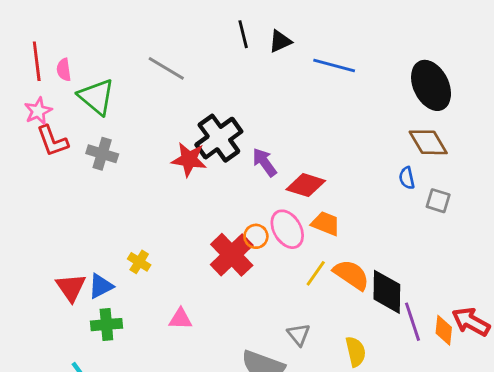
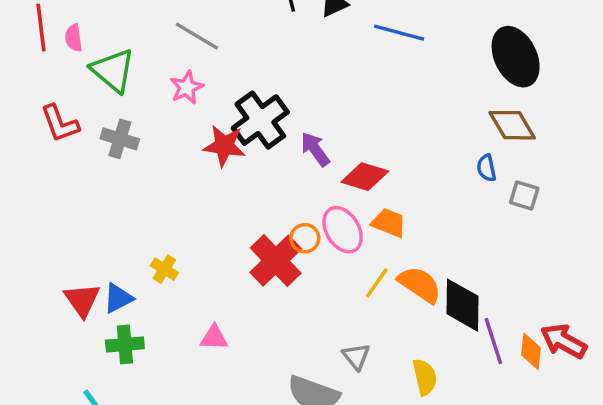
pink star: (38, 111) -> (187, 87), moved

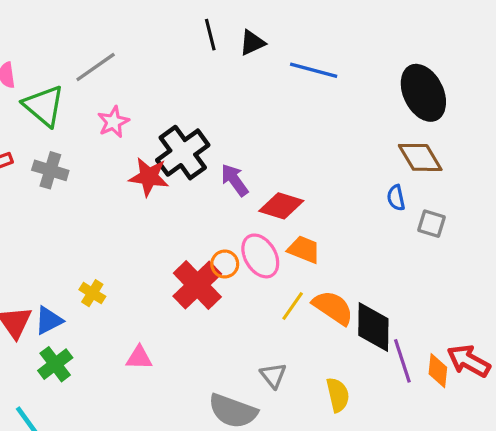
gray line: (197, 36) -> (96, 67), moved, turned -66
green cross: (125, 344) -> (55, 364), turned -32

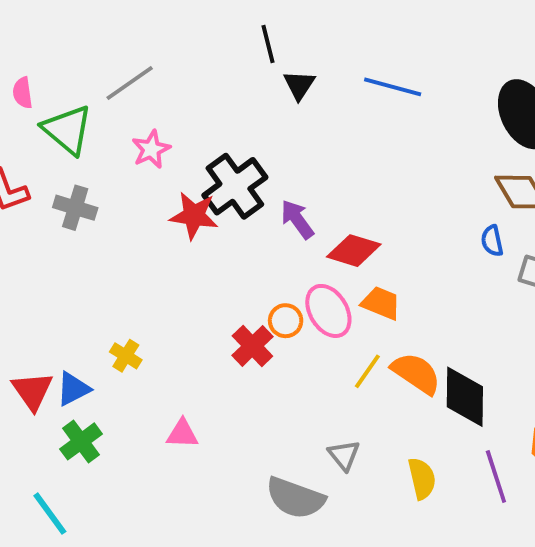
black triangle: (252, 43) -> (299, 85), moved, turned -32
red cross: (197, 285) -> (252, 346), size x0.7
purple line: (402, 361) -> (496, 477), moved

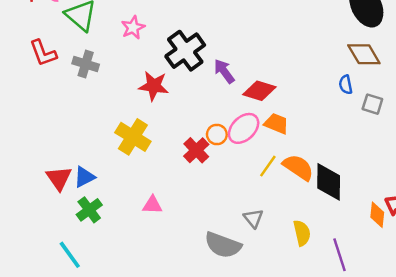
red star: (194, 215) -> (154, 86), moved
pink ellipse: (328, 311) -> (244, 128), turned 76
yellow cross: (126, 356) -> (133, 137), moved, size x1.8
purple line: (496, 477) -> (340, 255), moved

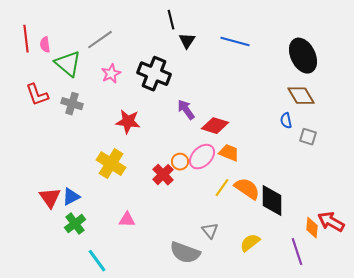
black cross: (185, 51) -> (154, 74), moved, turned -32
yellow semicircle: (302, 233) -> (250, 243), turned -115
cyan line: (70, 255) -> (97, 261), moved
purple line: (340, 255) -> (297, 252), moved

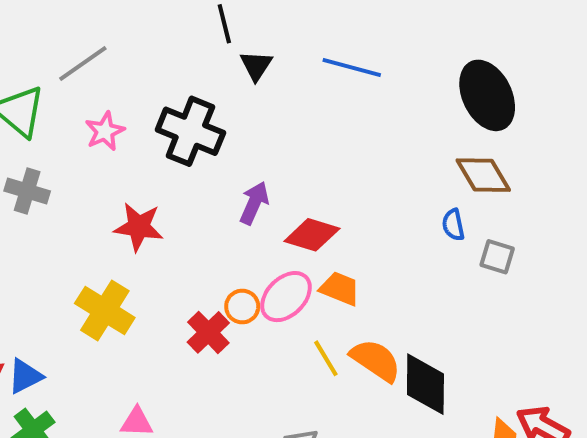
purple arrow: (186, 110) -> (254, 203), turned 60
yellow line: (222, 188) -> (326, 358), turned -66

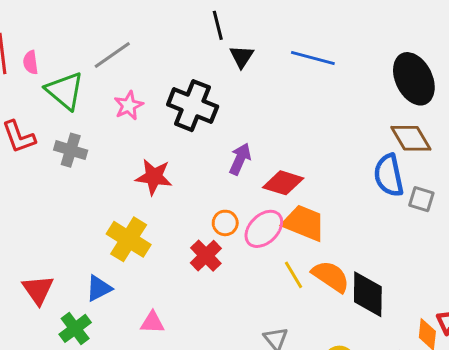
blue semicircle: (453, 225) -> (389, 175), size x1.8
orange trapezoid: (340, 289) -> (304, 223), size x1.4
orange circle: (242, 307) -> (225, 223), moved
blue triangle: (25, 376) -> (99, 288), moved

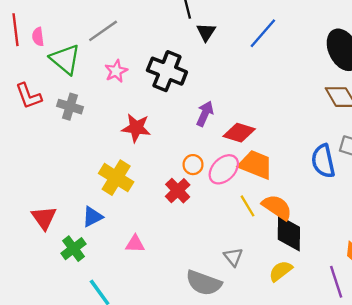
blue line: (313, 58) -> (263, 33), turned -64
blue semicircle: (389, 175) -> (323, 161), moved
black diamond: (368, 294) -> (289, 233), moved

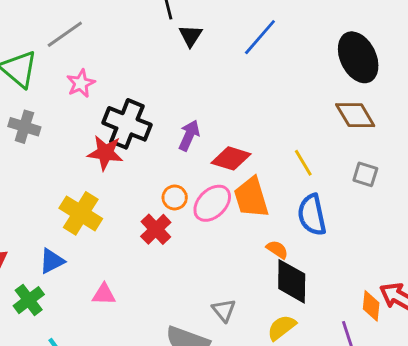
black cross: (167, 71) -> (127, 124), moved
blue semicircle: (323, 161) -> (312, 215), moved
orange trapezoid: (256, 165) -> (251, 197), turned -129
yellow line: (247, 206) -> (303, 163), moved
orange semicircle: (277, 207) -> (277, 249), size x0.6

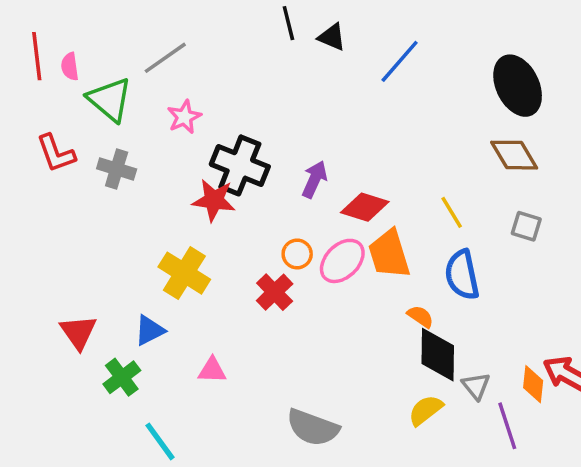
black triangle: (191, 36) -> (332, 37), moved, turned -40
gray triangle: (224, 310) -> (476, 386), moved

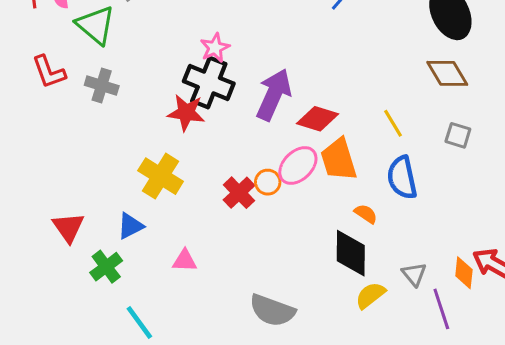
pink star: (184, 117) -> (215, 48), moved
purple arrow: (314, 179) -> (274, 95), size x1.6
orange circle: (297, 254) -> (268, 182), moved
black diamond: (438, 355) -> (351, 253), moved

